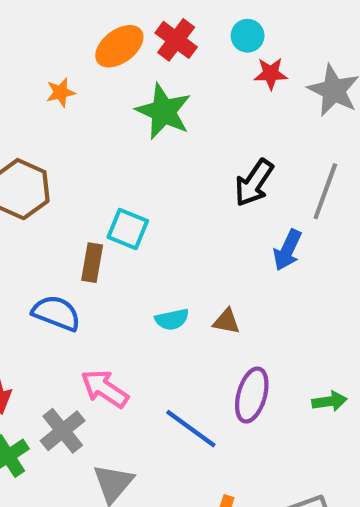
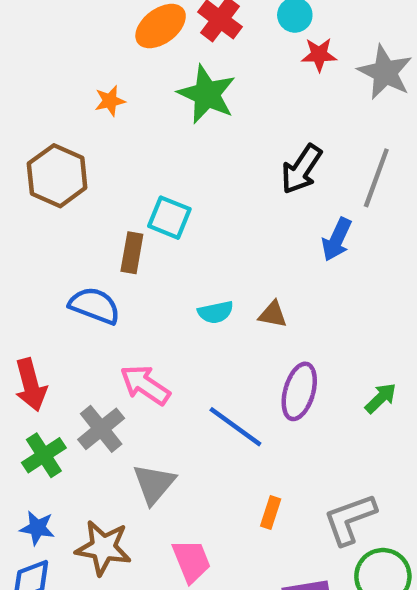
orange star: (61, 92) -> (110, 101), moved
green arrow: (329, 401) -> (381, 398), turned -36

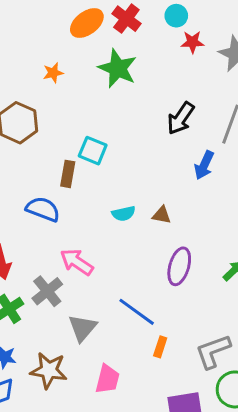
blue line: (235, 427) -> (137, 312), moved
pink trapezoid: (191, 561) -> (107, 379), turned 36

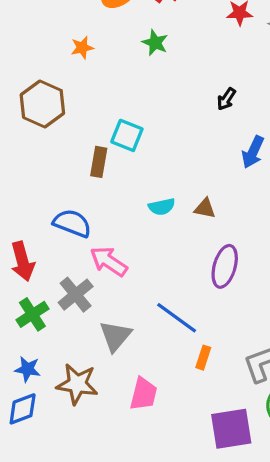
green star: (118, 68) -> (155, 43), size x0.6
black arrow: (181, 118) -> (226, 99), size x0.6
blue semicircle: (43, 209) -> (72, 223), moved

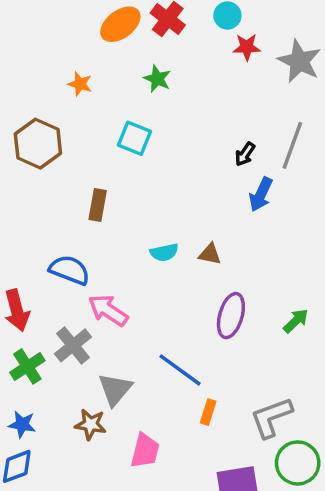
orange star: (82, 48) -> (80, 84), turned 30
black arrow: (226, 99) -> (245, 154), moved
cyan square: (127, 135) -> (134, 138), moved
brown star: (77, 384) -> (91, 424), moved, size x0.7

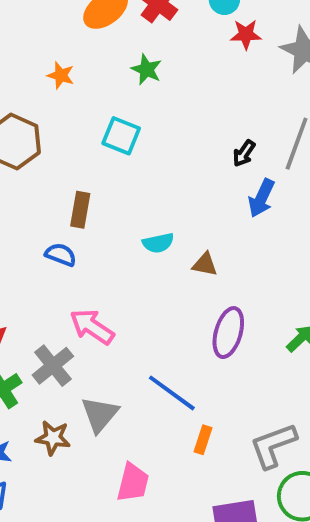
cyan semicircle: (164, 252) -> (158, 243), moved
blue semicircle: (69, 270) -> (61, 255), moved, size x0.7
brown star: (91, 424) -> (53, 438), moved

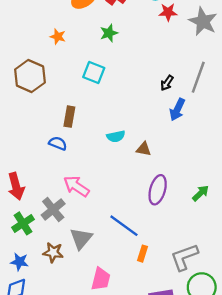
green star: (146, 70) -> (109, 33), turned 30

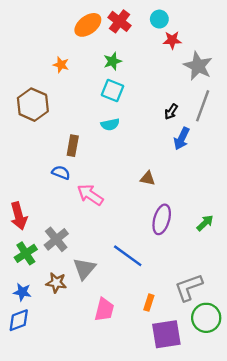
gray star: (203, 21) -> (198, 66), moved
cyan square: (94, 73) -> (112, 91), moved
cyan semicircle: (116, 136) -> (110, 125), moved
pink arrow: (76, 186) -> (90, 195), moved
orange rectangle: (143, 254) -> (149, 303), moved

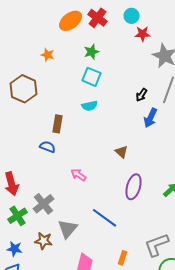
brown triangle: (148, 178) -> (122, 152), turned 32
pink arrow: (90, 195) -> (78, 175), moved, size x0.7

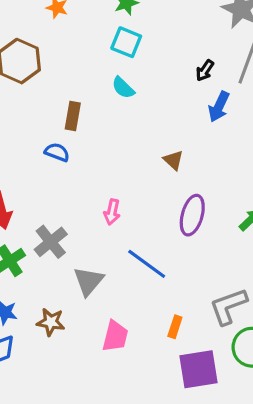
cyan semicircle: (90, 106) -> (123, 88), turned 56
pink arrow: (78, 175) -> (112, 212), moved, turned -112
brown star: (44, 241) -> (51, 322), moved

